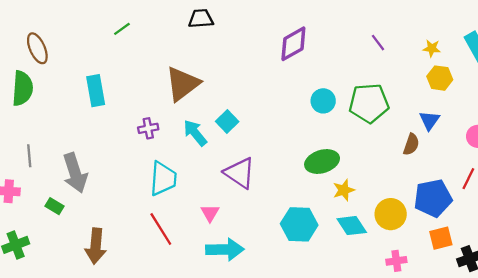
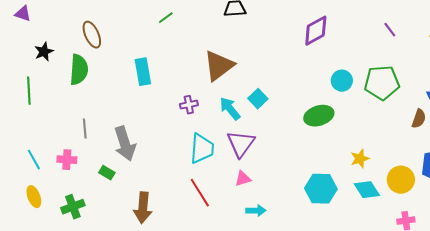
green ellipse: (322, 162) -> (319, 116), moved
purple triangle: (240, 173) -> (241, 144), moved, turned 32
pink triangle: (210, 213) -> (243, 179), turned 42
cyan arrow: (225, 250) -> (256, 211), size x0.6

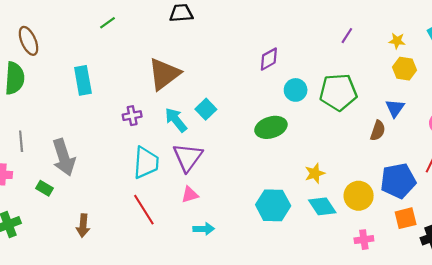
purple line: (390, 30) -> (347, 36), turned 70
purple diamond: (316, 31) -> (269, 59), moved, size x0.7
brown arrow: (143, 208) -> (83, 226), size x0.7

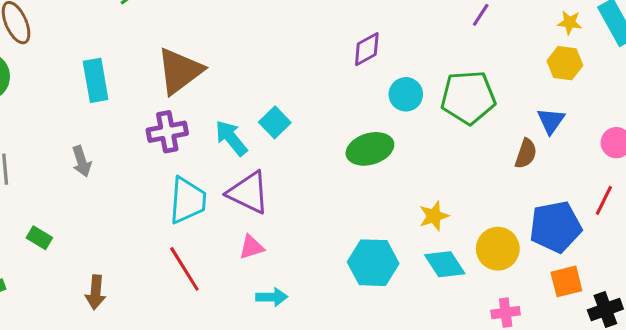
yellow star: (397, 41) -> (570, 23), moved
brown triangle: (164, 74) -> (180, 71), moved
purple cross: (132, 116) -> (167, 132), size x1.4
gray arrow: (64, 157) -> (82, 161), moved, size x0.6
purple triangle: (188, 157) -> (248, 193), turned -40

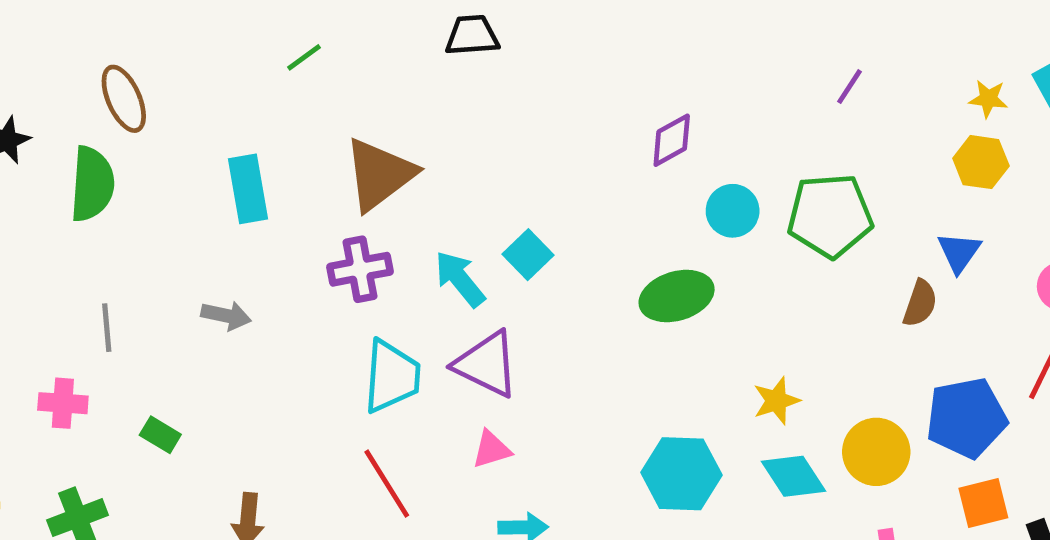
gray arrow: (82, 161) -> (226, 315), turned -60

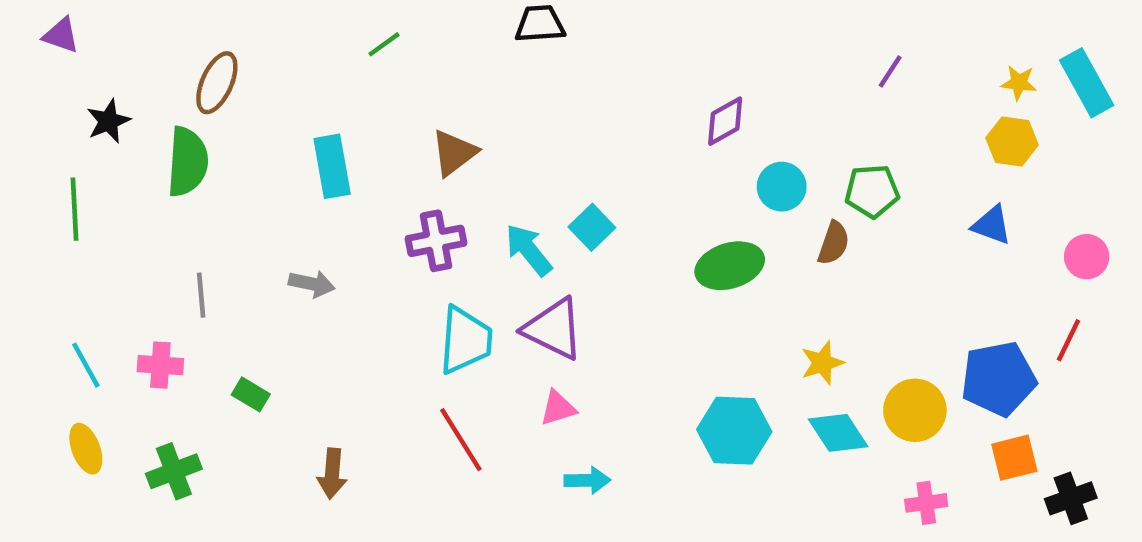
brown ellipse: (124, 99) -> (217, 83), turned 48
brown triangle: (379, 174) -> (454, 153), size x0.7
green pentagon: (830, 216) -> (872, 191), size x0.7
blue triangle: (959, 252) -> (992, 225), turned -45
brown semicircle: (920, 303) -> (834, 243), moved

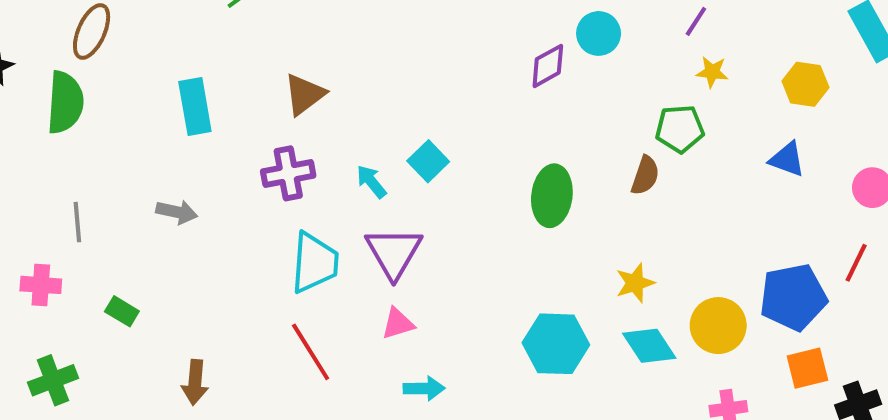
yellow star: (1019, 83) -> (712, 72), moved
cyan circle: (782, 187) -> (599, 33), moved
cyan arrow: (529, 250) -> (371, 182), size x0.7
green ellipse: (730, 266) -> (552, 196), turned -66
purple triangle: (553, 329) -> (394, 253), turned 34

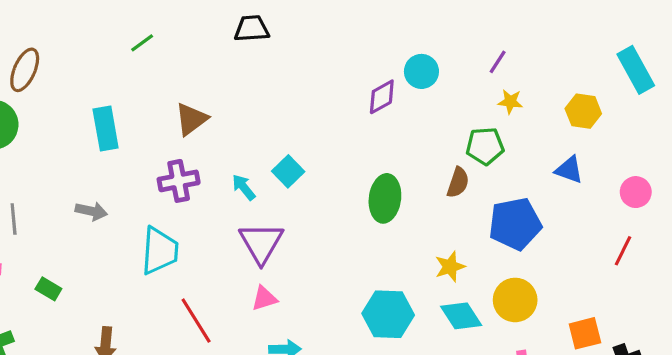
cyan trapezoid: (315, 263) -> (160, 251), moved
blue pentagon: (793, 297) -> (515, 224), moved

